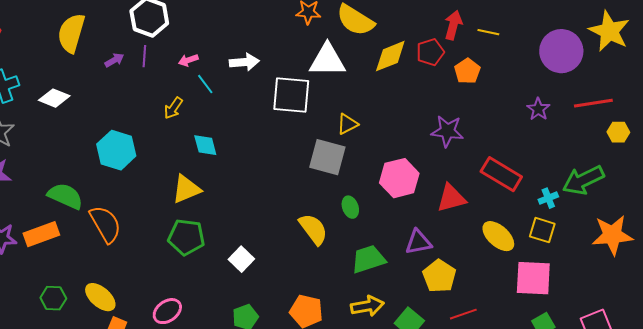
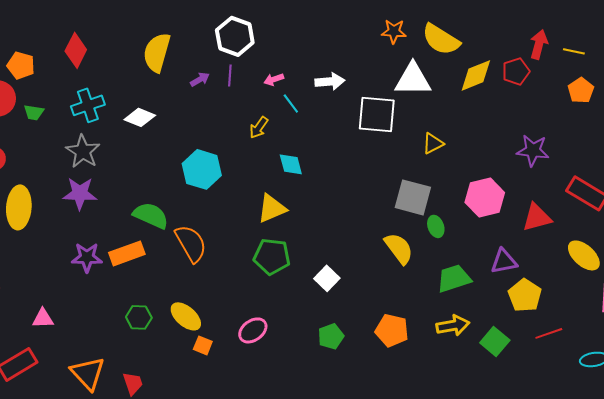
orange pentagon: (467, 71) -> (581, 90), moved
gray square: (327, 157) -> (413, 197), moved

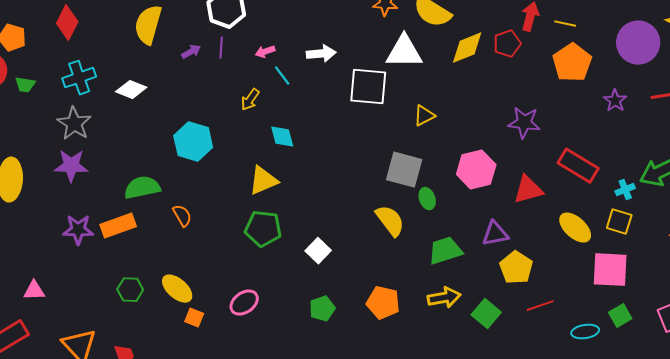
orange pentagon: (581, 90) -> (572, 63), size x1.5
green semicircle: (151, 215) -> (142, 188), turned -36
orange semicircle: (191, 243) -> (182, 216), size x0.6

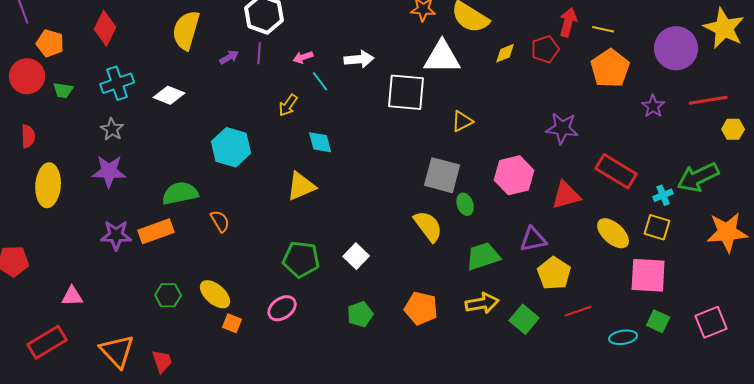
yellow diamond: (467, 48) -> (505, 53), size x0.6
gray star: (74, 124) -> (112, 129), size x0.7
green pentagon: (263, 229) -> (301, 259), moved
green square: (620, 316) -> (658, 321), turned -35

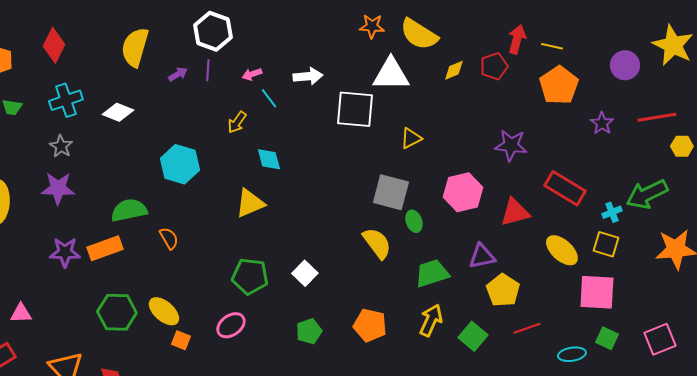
purple circle: (676, 48) -> (625, 65), size x0.7
green hexagon: (168, 295) -> (117, 312), size x1.5
yellow arrow: (482, 303) -> (431, 320), turned -56

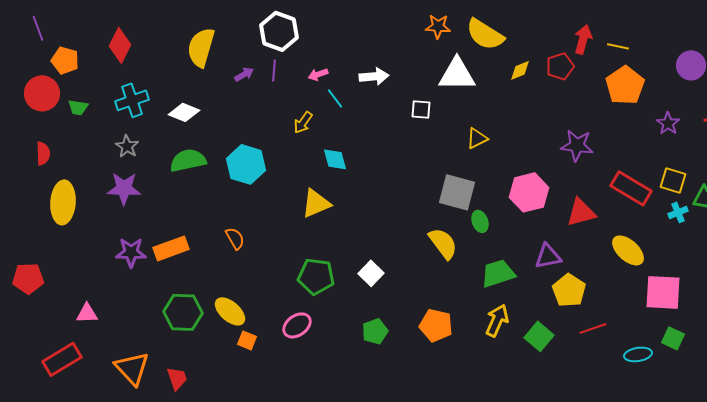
white square: (355, 109) -> (421, 109), size x0.5
green semicircle: (129, 210) -> (188, 160), moved
yellow square: (606, 244) -> (673, 180), moved

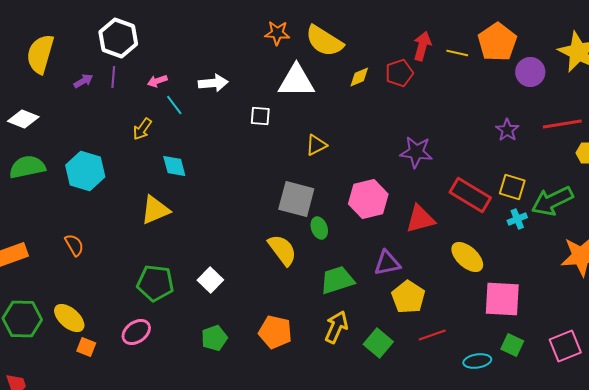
orange pentagon: (625, 85) -> (497, 42), moved

